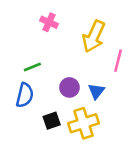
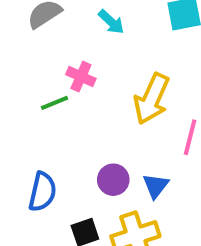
green line: (32, 67) -> (55, 103), moved

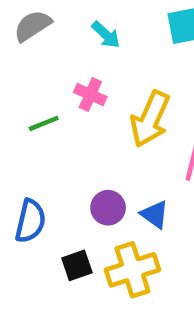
pink cross: (81, 77) -> (90, 95), moved
blue triangle: (156, 186) -> (155, 214), turned -32

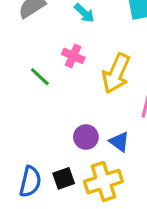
green line: (44, 123) -> (40, 77), turned 65
blue semicircle: (30, 221) -> (30, 182), moved

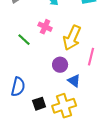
purple circle: (86, 137) -> (60, 65), moved
blue semicircle: (30, 182) -> (18, 87), moved

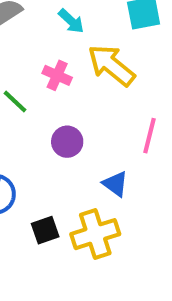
yellow arrow: (72, 38) -> (111, 65), moved, turned 105
purple circle: (60, 65) -> (67, 142), moved

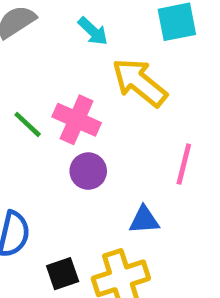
pink cross: (57, 75) -> (77, 120), moved, size x1.4
blue triangle: (115, 184) -> (144, 220), turned -40

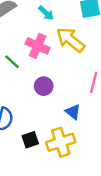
pink cross: (77, 120) -> (38, 46), moved
blue triangle: (144, 220) -> (73, 112), turned 42

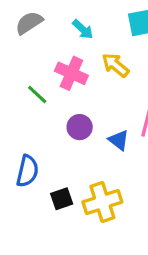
yellow arrow: (70, 40) -> (115, 65), size x0.7
blue triangle: (73, 112) -> (119, 140), moved

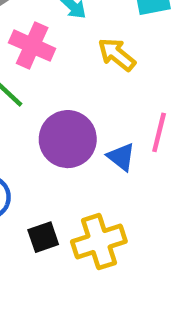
pink cross: (71, 73) -> (32, 46), moved
purple circle: (80, 127) -> (68, 139), size x1.6

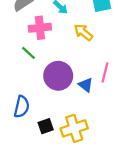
pink cross: (32, 46) -> (40, 28), turned -30

